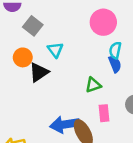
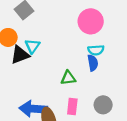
cyan triangle: (55, 50) -> (32, 46), moved
cyan semicircle: (115, 50) -> (96, 50), turned -119

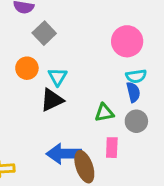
black triangle: (20, 55) -> (52, 100), moved
gray circle: (103, 105) -> (136, 121), moved

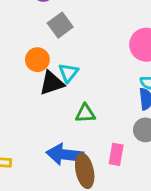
black triangle: (52, 100) -> (52, 83), moved
green triangle: (104, 113) -> (85, 113), moved

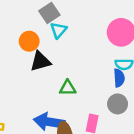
cyan triangle: (68, 73) -> (58, 30), moved

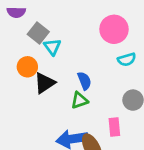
blue semicircle: (119, 78) -> (84, 81), moved

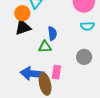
orange circle: (27, 67) -> (22, 13), moved
pink rectangle: (114, 127) -> (56, 72), moved

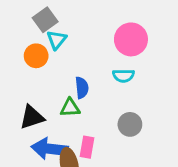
cyan semicircle: (87, 26) -> (123, 76), moved
black triangle: (23, 27) -> (32, 117), moved

